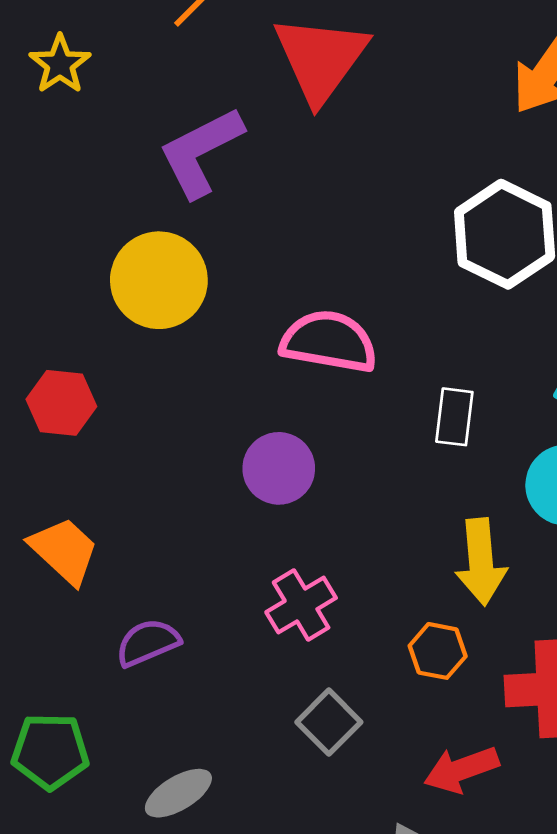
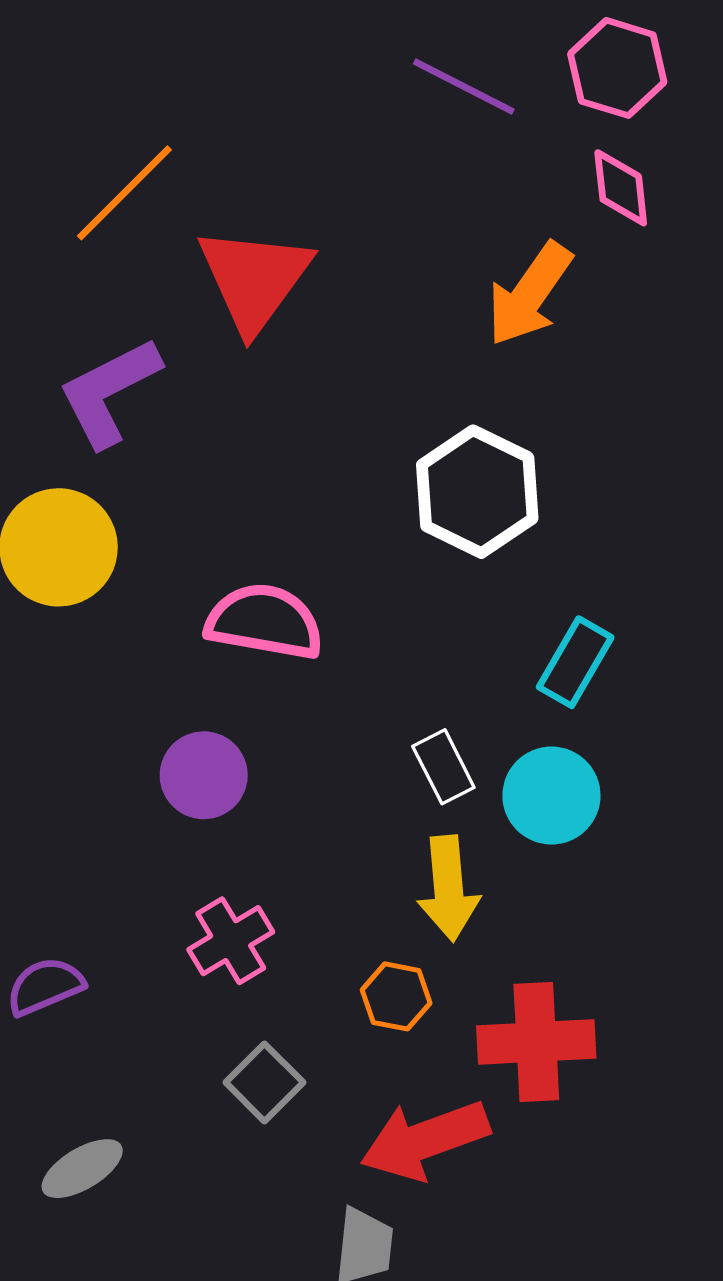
white rectangle: (454, 417) -> (443, 767), moved, turned -34
red arrow: (461, 769) -> (425, 1140), size x1.4

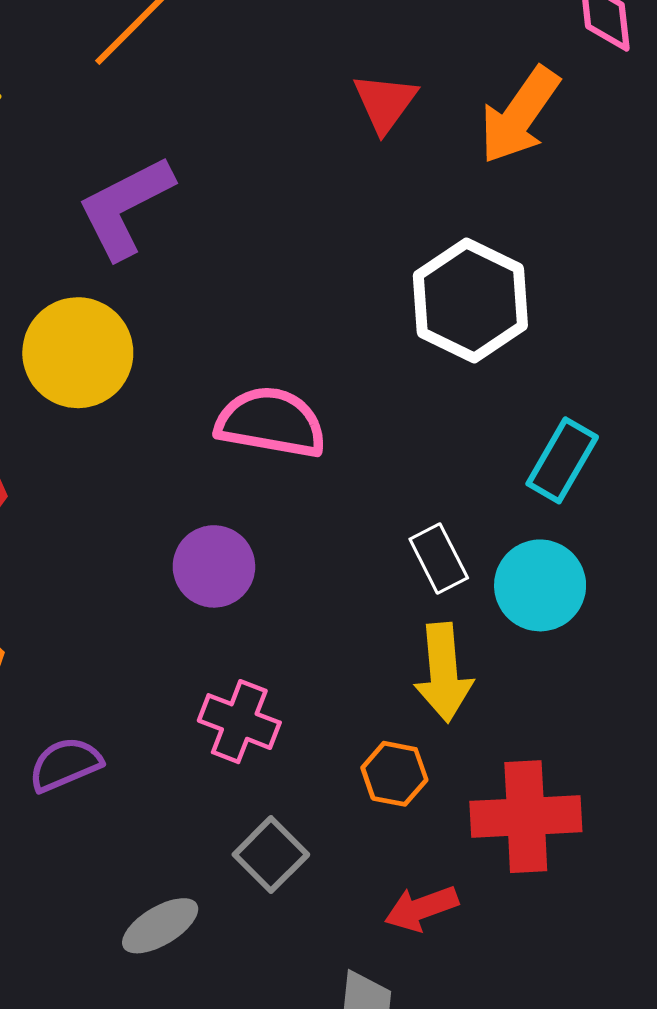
red triangle: (254, 279) -> (385, 103), moved, size x0.6
pink cross: (231, 941) -> (239, 722), turned -38
red arrow: (425, 1140) -> (421, 908), size x0.6
gray ellipse: (82, 1169) -> (160, 926), moved

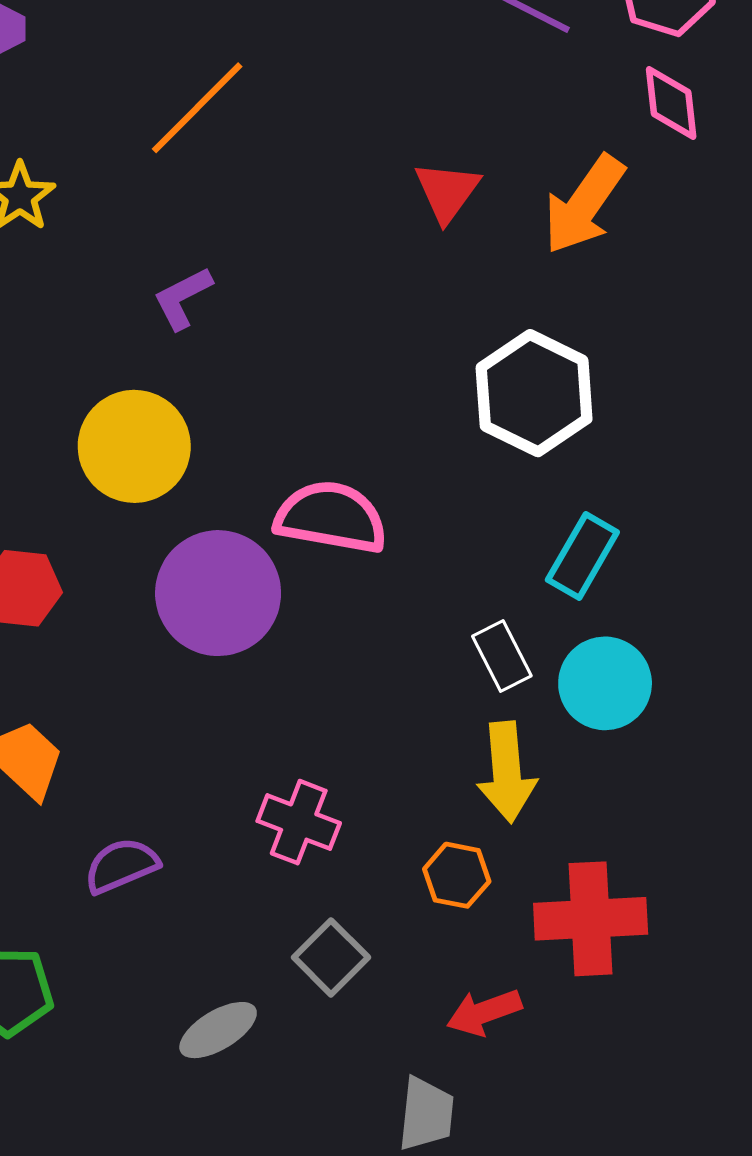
purple L-shape: (125, 207) -> (183, 298), size x0.6
cyan rectangle: (562, 460) -> (582, 556), moved
purple circle: (214, 566) -> (218, 593), moved, size x1.5

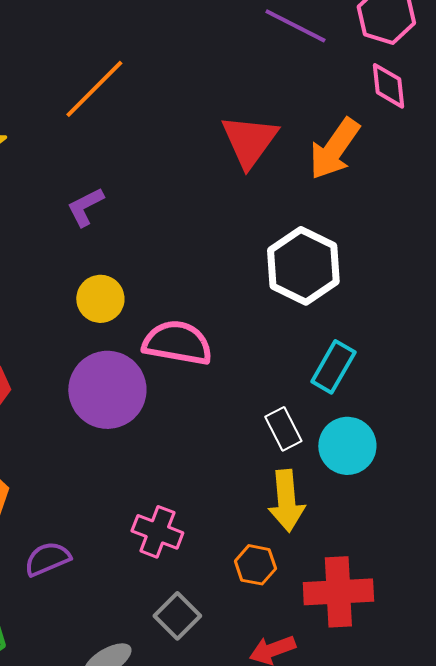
red triangle: (447, 192) -> (249, 141), size x1.4
yellow circle: (134, 446) -> (100, 299), moved, size x0.7

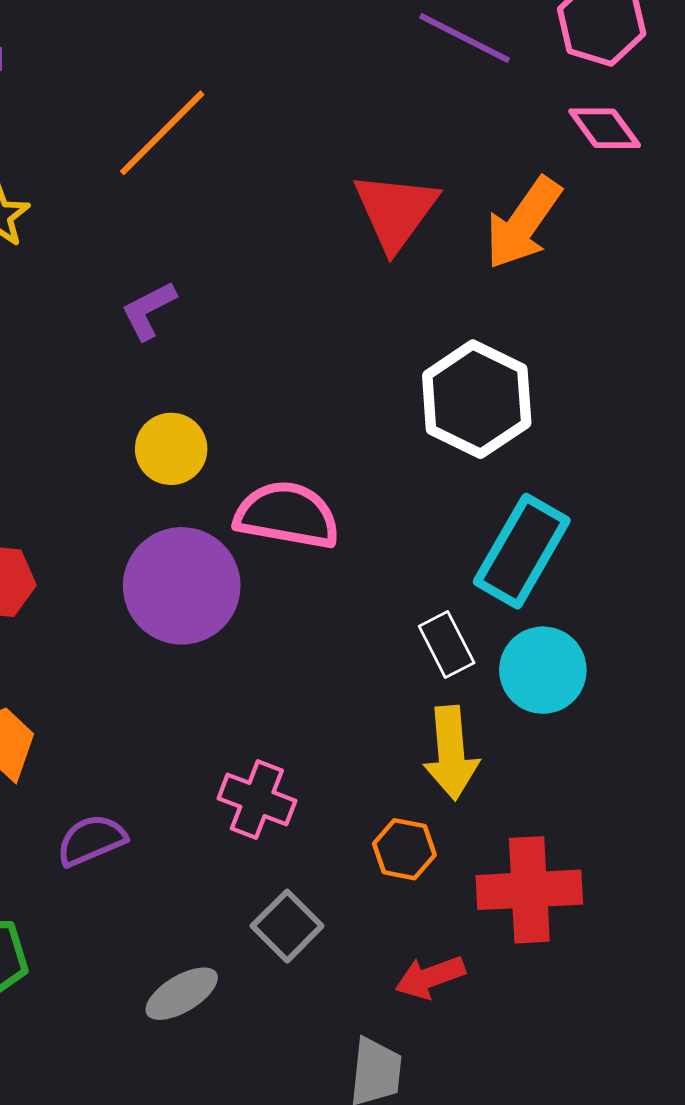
pink diamond: (388, 86) -> (605, 128), turned -30
cyan rectangle: (333, 367) -> (522, 551), size x1.4

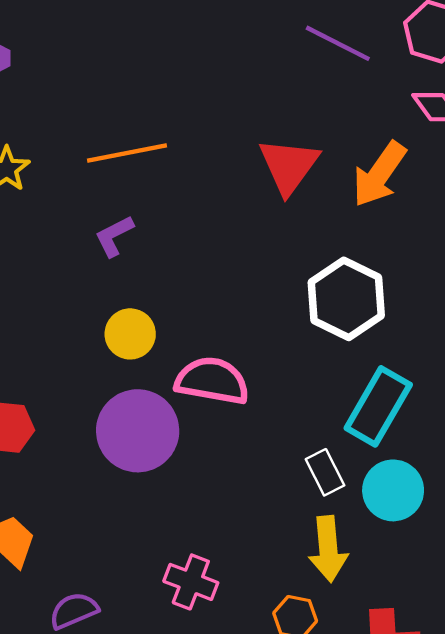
orange line: (162, 133) -> (127, 153), moved, turned 34

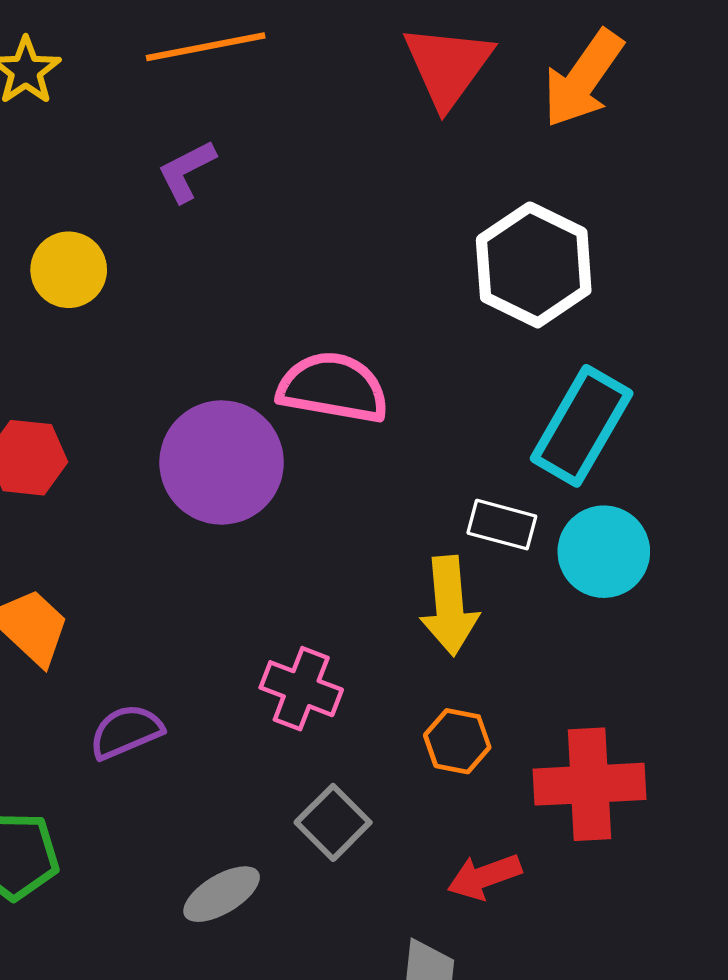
yellow circle: (130, 334) -> (69, 270), moved
white rectangle: (325, 472) -> (502, 525), turned -48
yellow arrow: (328, 549) -> (449, 606), moved

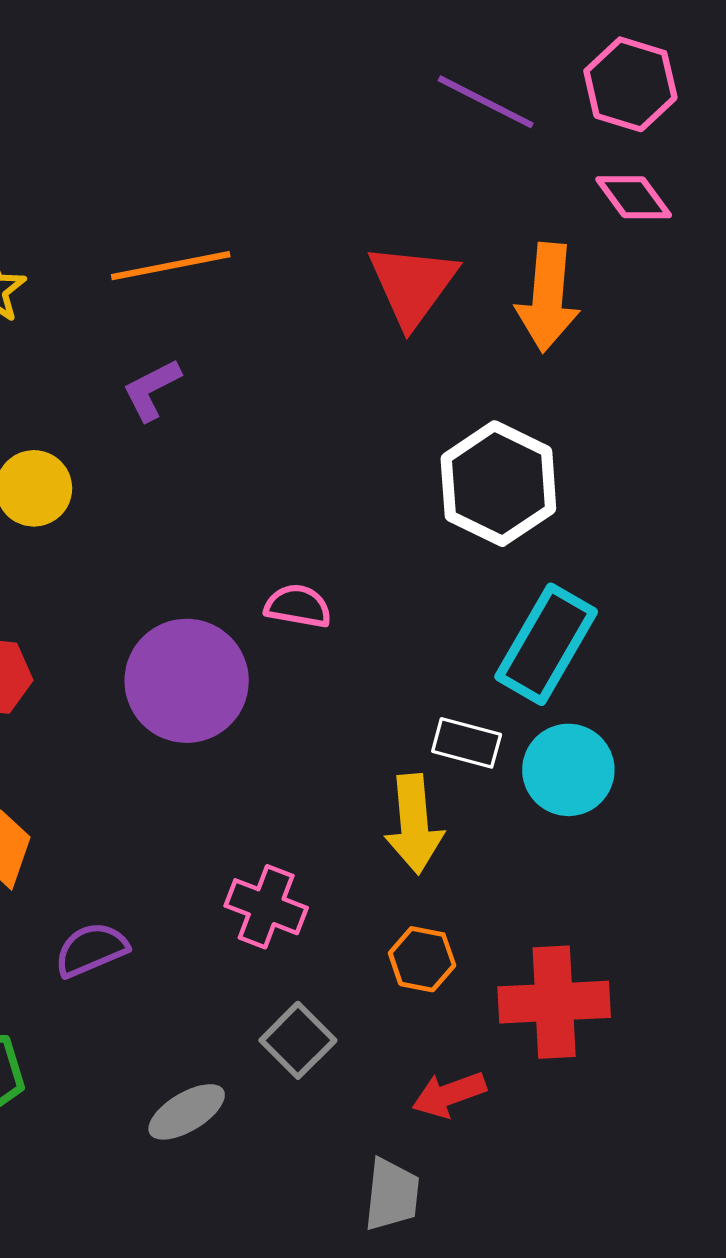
orange arrow: (583, 79) -> (548, 297), turned -30
pink semicircle: (333, 388) -> (298, 606), size x0.6

